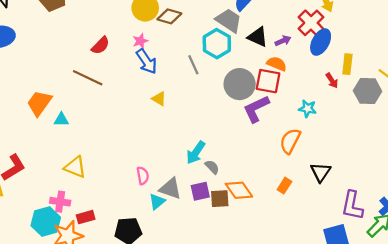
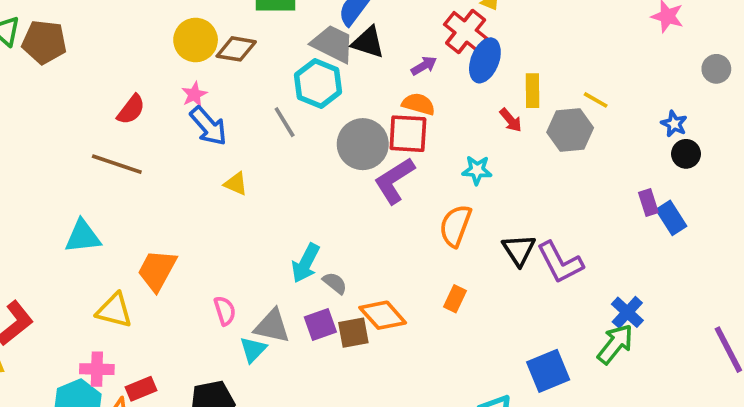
black triangle: (258, 37) -> (368, 42), moved
orange trapezoid: (39, 103) -> (157, 270), moved
cyan triangle: (61, 120) -> (83, 237), size x1.5
black triangle: (321, 172) -> (519, 250), moved
purple L-shape: (352, 205) -> (560, 262), moved, turned -32

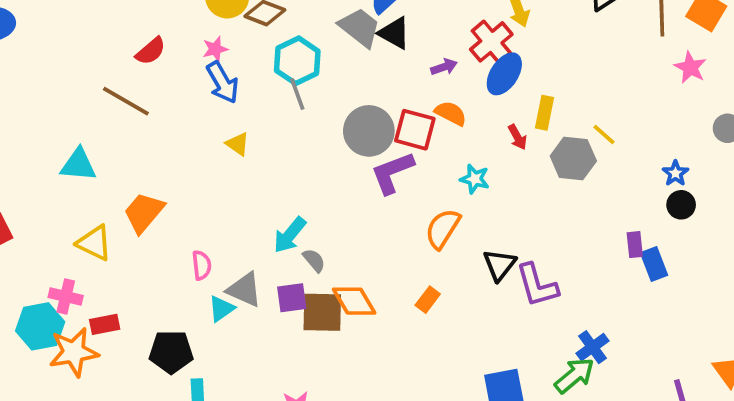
cyan hexagon: (318, 83) -> (297, 61), moved
orange semicircle: (418, 104) -> (451, 113), moved
brown square: (353, 333) -> (322, 312), size x1.4

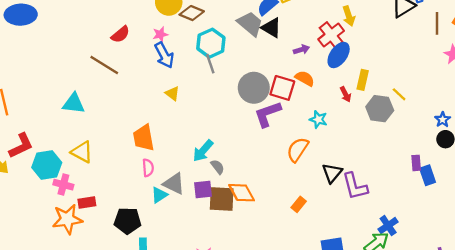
orange trapezoid: (144, 212) -> (144, 138), moved, turned -52
orange rectangle: (428, 300) -> (299, 204), moved
cyan hexagon: (40, 326) -> (47, 165), moved

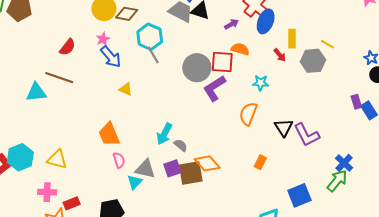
cyan triangle: (74, 103) -> (36, 92), moved
cyan hexagon: (47, 165) -> (20, 157), moved

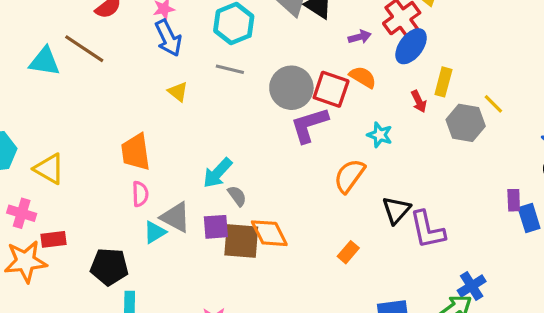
gray line: (153, 55) -> (230, 69), moved, turned -60

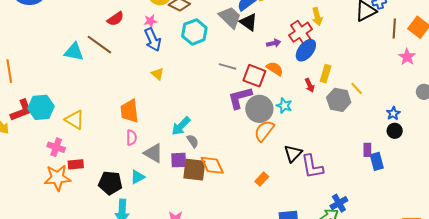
gray line: (230, 69) -> (228, 66), moved
gray circle: (291, 88) -> (259, 109), moved
cyan triangle: (155, 232) -> (138, 177), moved

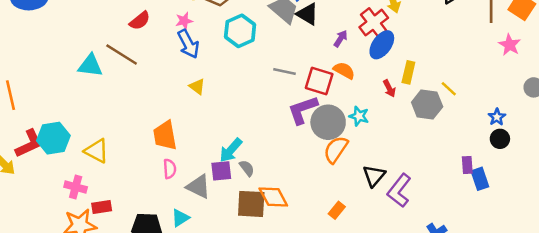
purple arrow: (274, 43) -> (341, 39), turned -40
purple square: (179, 160) -> (221, 171), moved
purple L-shape: (312, 167) -> (399, 191), turned 52

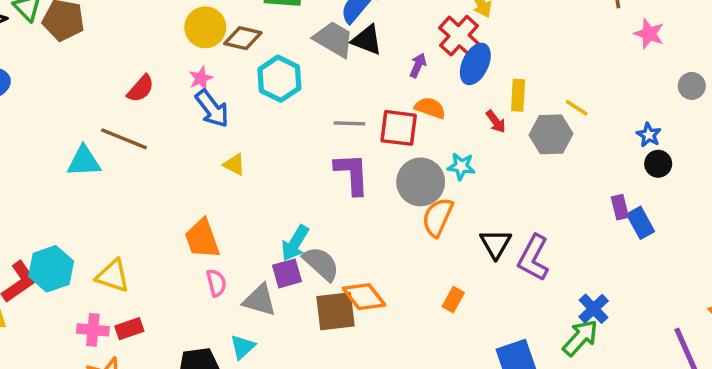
purple L-shape: (303, 110) -> (352, 174), moved, turned 116
gray semicircle: (247, 168) -> (321, 264), size x1.6
red rectangle: (102, 207) -> (129, 329), moved

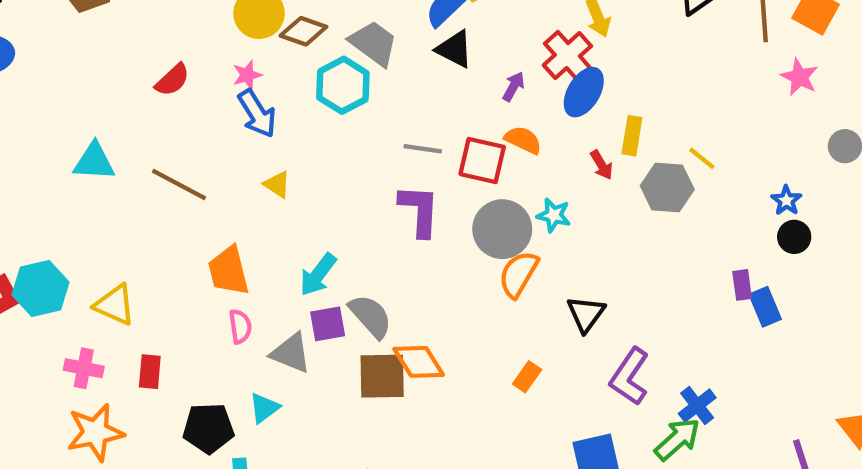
gray trapezoid: (334, 39) -> (374, 43), moved
brown line: (124, 139) -> (179, 185), moved
cyan arrow: (295, 243) -> (318, 275), moved
purple L-shape: (533, 258) -> (629, 377), moved
red rectangle: (129, 329) -> (150, 372), moved, turned -72

